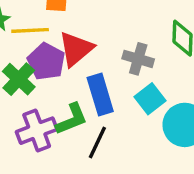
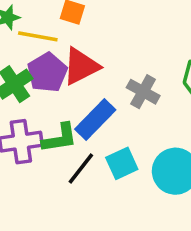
blue rectangle: (100, 94) -> (95, 119), turned 48
cyan square: (150, 99) -> (122, 163), moved

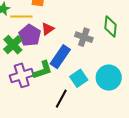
red triangle: (81, 66) -> (48, 29), size x0.6
black line: (81, 169) -> (61, 99), moved

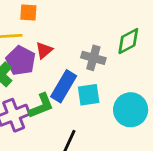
green diamond: (111, 26) -> (128, 41), turned 60
cyan square: (79, 78) -> (89, 95), moved, turned 30

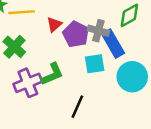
purple pentagon: (21, 61) -> (76, 34), moved
blue rectangle: (64, 86) -> (113, 44), moved, turned -60

